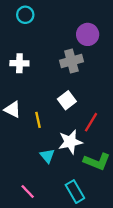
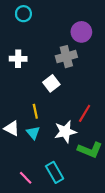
white square: (67, 100) -> (51, 83), moved
white triangle: (13, 109) -> (12, 128), moved
cyan triangle: (47, 156) -> (33, 133), moved
cyan rectangle: (75, 192) -> (55, 172), moved

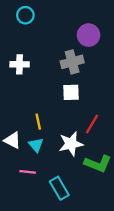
white square: (51, 83) -> (71, 92), moved, turned 35
pink line: (26, 178) -> (28, 172), moved, turned -40

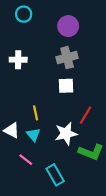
purple circle: (88, 35) -> (68, 26), moved
pink line: (28, 172) -> (26, 160), turned 32

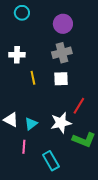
yellow line: (36, 113) -> (33, 78), moved
cyan triangle: (33, 135) -> (31, 124), turned 32
pink line: (26, 160) -> (24, 147), turned 56

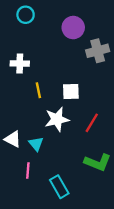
gray cross: (62, 53) -> (98, 51), moved
white star: (61, 123) -> (57, 119), moved
cyan triangle: (31, 124) -> (36, 144), turned -32

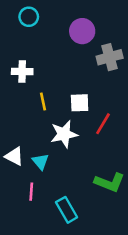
red line: (92, 123) -> (103, 124), moved

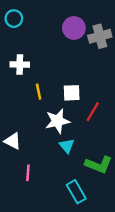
cyan circle: (29, 17) -> (14, 19), moved
gray cross: (110, 57) -> (100, 36), moved
cyan triangle: (40, 162) -> (67, 146), moved
cyan rectangle: (67, 210) -> (76, 192), moved

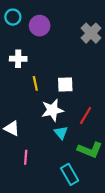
purple circle: (74, 28) -> (40, 26), moved
gray cross: (100, 36) -> (91, 33), turned -30
red line: (93, 112) -> (86, 116), moved

